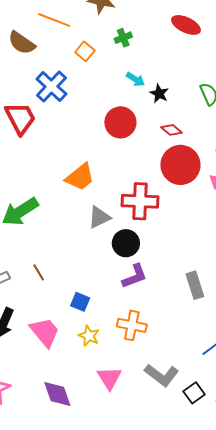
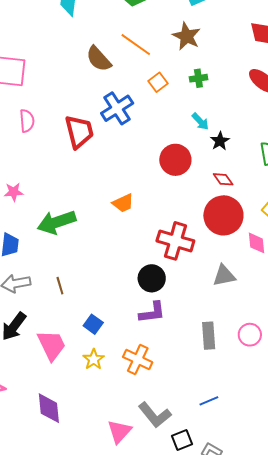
orange trapezoid: (80, 177) -> (123, 203), size x0.7
gray triangle: (99, 217) -> (224, 276), moved
pink triangle: (109, 378) -> (119, 431), moved

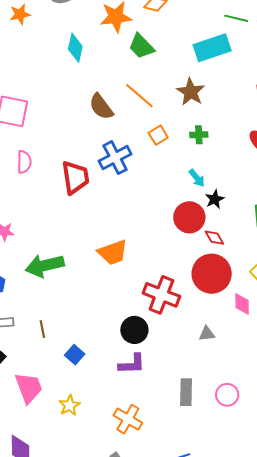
red circle: (175, 160) -> (189, 217), moved
orange trapezoid: (123, 203) -> (113, 252), size x1.4
gray triangle: (224, 276) -> (207, 334), size x0.7
blue square: (93, 324) -> (75, 355), moved
orange cross: (138, 360) -> (128, 419), moved

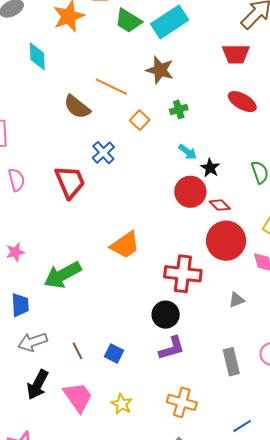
green trapezoid: (141, 46) -> (128, 21), moved
blue cross: (115, 158) -> (103, 153), size x0.7
brown line: (42, 329) -> (78, 351), moved

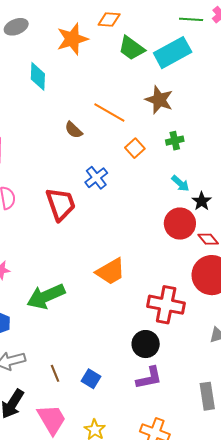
brown semicircle: (77, 107) -> (74, 130), size x0.7

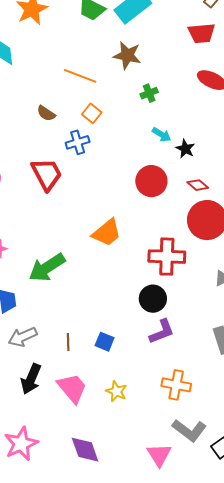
brown semicircle: (74, 130) -> (46, 113), moved
orange square: (135, 148) -> (92, 113), moved
blue cross: (96, 178) -> (78, 142), turned 30
red circle: (180, 224) -> (151, 181), moved
brown line: (55, 373) -> (68, 342), turned 30

